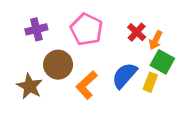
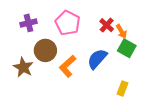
orange arrow: (156, 40) -> (121, 31), turned -56
yellow rectangle: (150, 82) -> (122, 88), moved

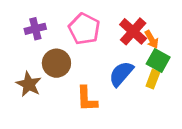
red cross: (107, 25) -> (133, 31), size x1.5
orange L-shape: (68, 66) -> (87, 99), moved, turned -50
yellow rectangle: (122, 88) -> (153, 79), moved

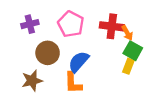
red cross: (133, 31) -> (112, 26), turned -35
blue semicircle: (121, 74) -> (79, 62), moved
brown star: (29, 84) -> (32, 81), moved, turned 30

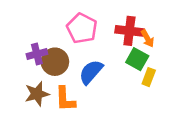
purple cross: (30, 24) -> (37, 54), moved
green square: (133, 51) -> (137, 59), moved
orange L-shape: (73, 83) -> (65, 99), moved

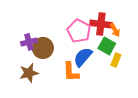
pink pentagon: (82, 28) -> (79, 31), moved
blue semicircle: (91, 72) -> (83, 57), moved
orange L-shape: (65, 99) -> (71, 72), moved

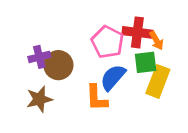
green square: (107, 46) -> (146, 62), turned -36
yellow rectangle: (116, 60) -> (158, 81), size x1.6

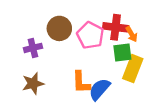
brown circle: (58, 65) -> (59, 28), moved
blue semicircle: (113, 77) -> (99, 89), moved

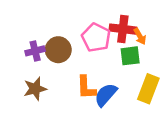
brown circle: (59, 28) -> (58, 50), moved
yellow rectangle: (133, 69) -> (148, 89), moved

